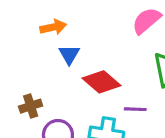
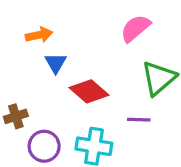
purple line: (135, 109) -> (139, 120), moved

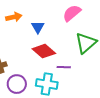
blue triangle: (56, 63) -> (38, 27), moved
purple line: (139, 120) -> (64, 67), moved

